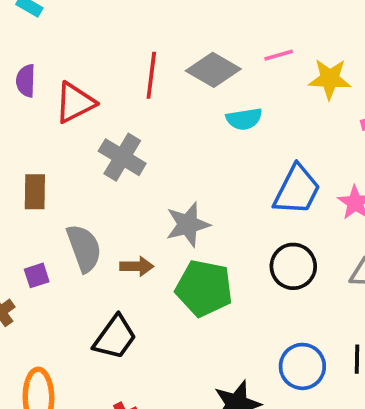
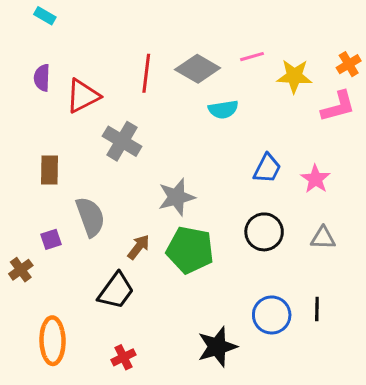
blue trapezoid: (297, 190) -> (267, 168), size x0.7
brown arrow: (137, 266) -> (139, 247), moved, turned -52

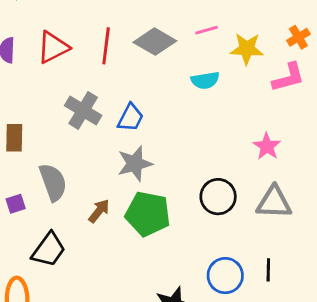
red triangle: (83, 96) -> (53, 47), moved
cyan semicircle: (223, 109) -> (205, 80), moved
blue trapezoid: (267, 168) -> (130, 118), moved
gray triangle: (323, 238) -> (274, 202), size x1.5
black trapezoid: (116, 291) -> (49, 250), moved

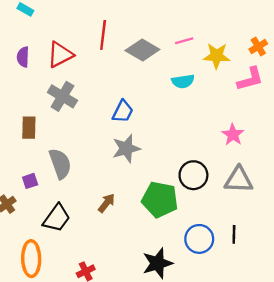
red line: (106, 46) -> (103, 35), moved
gray cross: (83, 110) -> (62, 96), moved
brown arrow: (99, 211) -> (107, 203), moved
green pentagon: (148, 214) -> (160, 200), moved

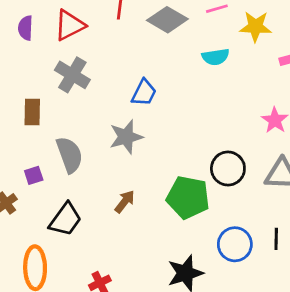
gray star: (126, 149) -> (126, 137), moved

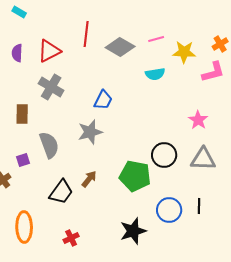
black trapezoid: (65, 219) -> (61, 192), moved

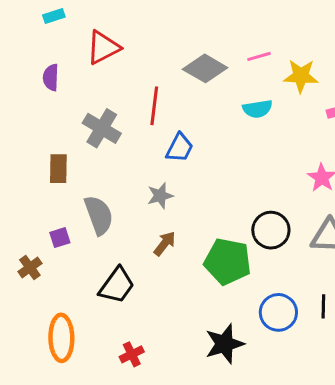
cyan rectangle: (19, 12) -> (54, 16), turned -48
red line: (86, 34) -> (154, 106), moved
red triangle: (49, 51) -> (103, 47), moved
gray star: (90, 132) -> (160, 196), size x0.7
brown arrow: (89, 179) -> (165, 244), moved

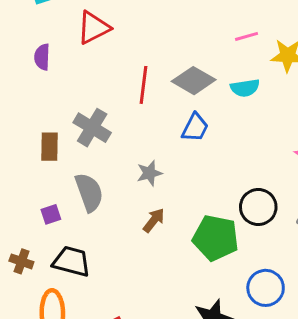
gray diamond: (205, 68) -> (194, 81), moved
gray cross: (102, 128) -> (92, 128), moved
blue trapezoid: (180, 148) -> (195, 128), moved
brown cross: (30, 268) -> (21, 261), moved, turned -35
black trapezoid: (117, 285) -> (71, 261), moved, turned -111

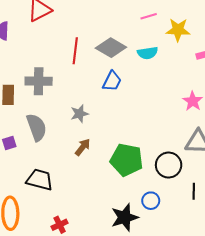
gray cross: (92, 128) -> (39, 81), turned -30
black circle: (258, 207) -> (169, 165), moved
black trapezoid: (71, 261) -> (40, 180), moved
blue circle: (266, 288) -> (151, 201), moved, size x0.7

